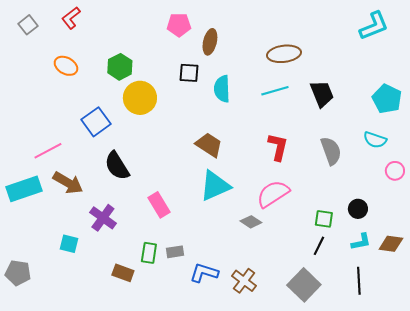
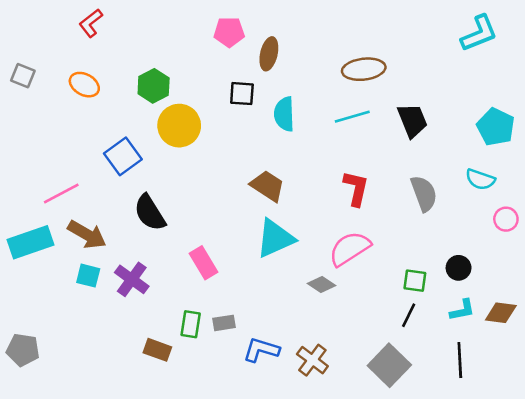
gray square: (28, 25) -> (23, 76), moved, turned -30
cyan square: (69, 244) -> (88, 276), moved

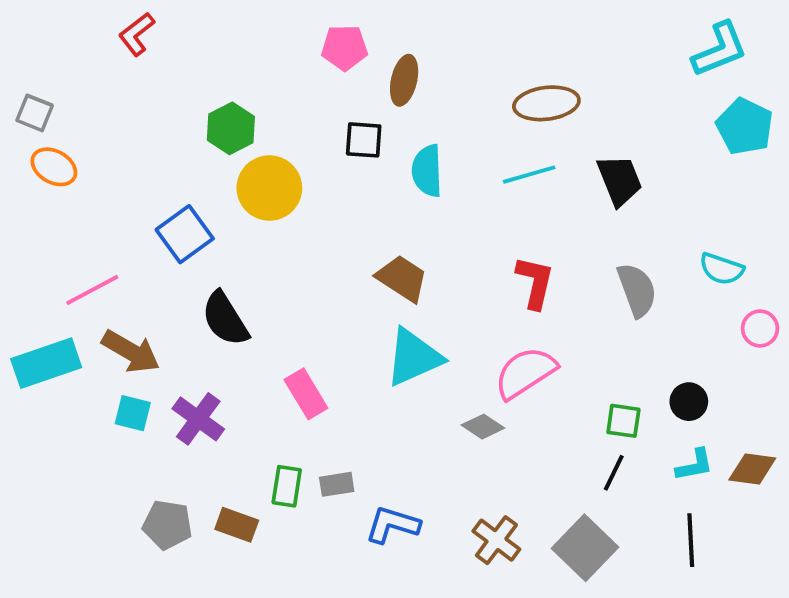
orange ellipse: (84, 85) -> (54, 167), moved
cyan pentagon: (496, 127) -> (745, 126), moved
gray pentagon: (23, 350) -> (167, 525), moved
brown cross: (312, 360) -> (496, 540), moved

